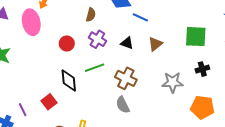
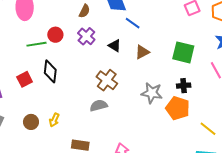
green line: (95, 68) -> (37, 44), moved
red square: (49, 102) -> (25, 79), moved
gray semicircle: (123, 105) -> (99, 106), turned 90
orange pentagon: (202, 107) -> (178, 108), moved

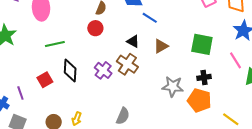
red circle: (55, 35) -> (95, 28), moved
purple cross: (86, 36) -> (103, 70), moved
brown cross: (107, 80) -> (127, 64), moved
gray semicircle: (99, 106) -> (123, 116), moved, turned 132

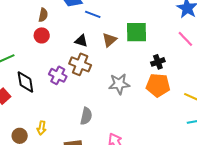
green square: (202, 44) -> (137, 32), moved
gray star: (173, 87) -> (119, 84), moved

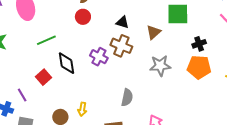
brown triangle: (109, 40) -> (154, 32), moved

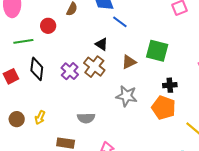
red circle: (83, 17) -> (48, 26), moved
gray semicircle: (127, 98) -> (86, 118), turned 60

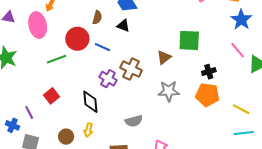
blue line: (120, 22) -> (102, 47), moved
red circle: (48, 26) -> (77, 39), size x1.5
black triangle: (102, 44) -> (123, 26), moved
black diamond: (37, 69) -> (90, 102), moved

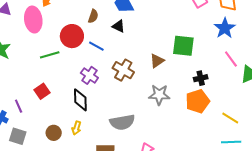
blue star: (241, 20) -> (225, 28), moved
purple cross: (108, 79) -> (89, 75), moved
orange pentagon: (207, 95) -> (198, 101), turned -30
gray semicircle: (134, 121) -> (122, 122), size x1.4

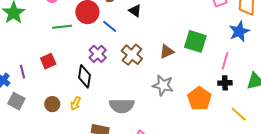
pink line: (231, 59) -> (225, 61), moved, turned 42
black cross: (201, 78) -> (225, 83), moved
orange pentagon: (198, 101) -> (199, 99), turned -30
yellow line: (230, 118) -> (239, 114), moved

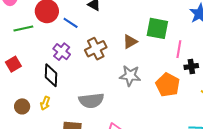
brown cross: (132, 55) -> (96, 49), turned 30
pink line: (225, 61) -> (179, 49), moved

